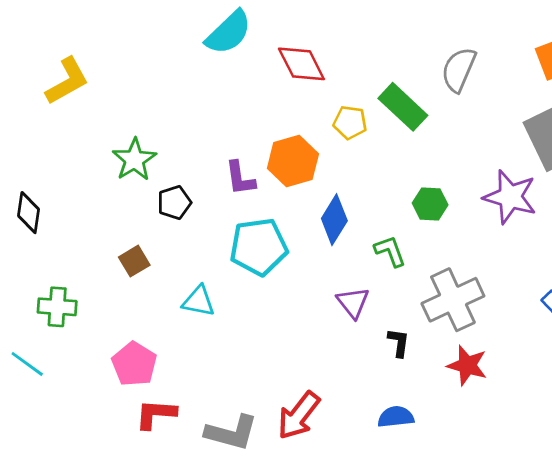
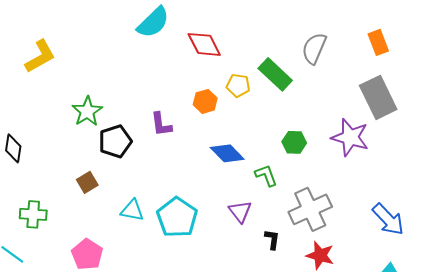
orange hexagon: (293, 161) -> (205, 101), moved, size x0.7
black pentagon: (174, 203) -> (115, 141), size x1.4
blue diamond: (334, 220) -> (227, 153), turned -76
cyan pentagon: (259, 247) -> (177, 217), moved, turned -30

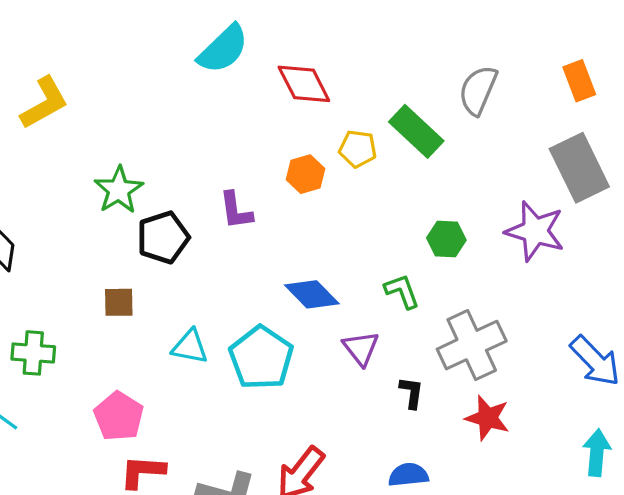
blue diamond: (227, 153) -> (312, 294), moved
brown square: (87, 182) -> (119, 302), turned 30

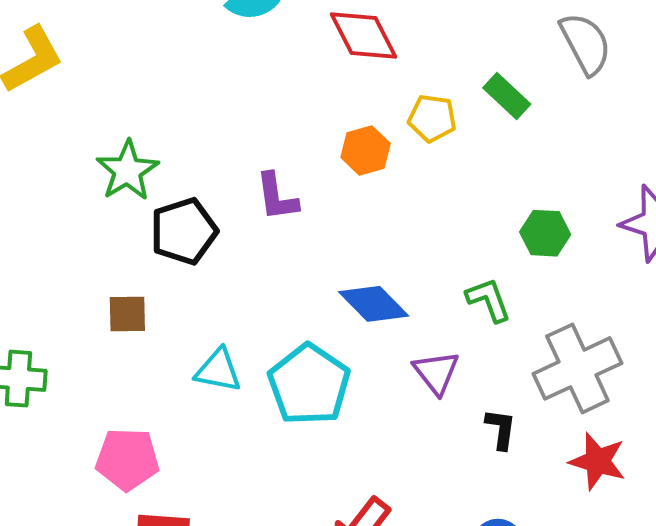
gray semicircle: (478, 90) -> (585, 44), turned 129
green rectangle: (416, 131) -> (507, 96), size x0.7
pink pentagon: (119, 416) -> (127, 459), turned -30

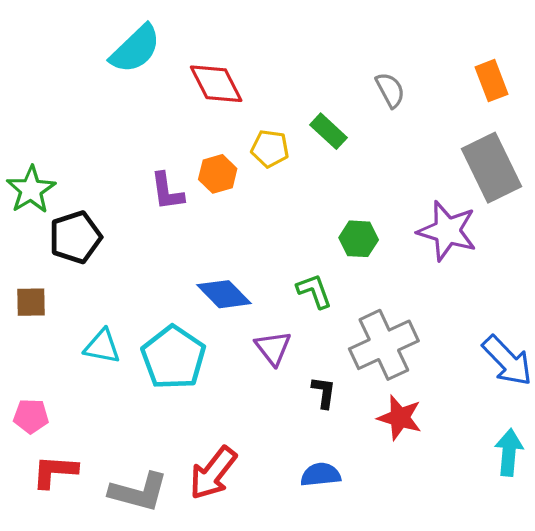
gray semicircle: (585, 44) -> (390, 90), size x0.7
purple L-shape: (277, 197) -> (167, 191), moved
pink pentagon: (127, 459) -> (31, 416), size x0.7

